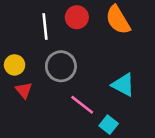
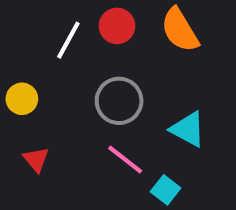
white line: (45, 27) -> (68, 40), turned 35
gray circle: (61, 66) -> (119, 101), moved
red triangle: (24, 90) -> (36, 160), moved

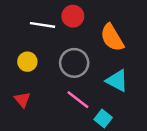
orange semicircle: (180, 30) -> (112, 38), moved
white line: (68, 40) -> (43, 25), turned 70
yellow circle: (22, 99) -> (27, 62), moved

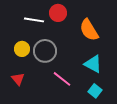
gray circle: (74, 63) -> (45, 51), moved
cyan square: (103, 119) -> (95, 91), moved

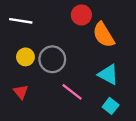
red circle: (58, 13) -> (81, 15), moved
white line: (34, 20) -> (21, 21), moved

